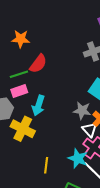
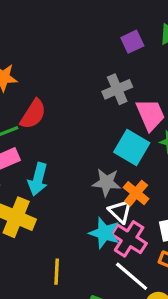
cyan star: (78, 158) -> (104, 233), moved

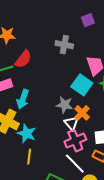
gray cross: (117, 89) -> (64, 45), moved, turned 30
cyan star: (104, 233) -> (27, 133), moved
pink cross: (129, 239) -> (75, 141), turned 30

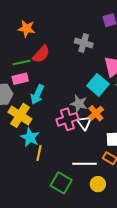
cyan star: (27, 133) -> (30, 137), moved
pink cross: (75, 141) -> (67, 119), moved
white line: (75, 164) -> (84, 164), turned -50

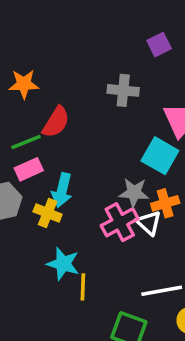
orange cross: (96, 113) -> (165, 203), turned 35
yellow cross: (20, 115) -> (48, 213), moved, size x0.7

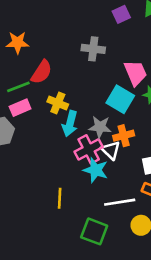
cyan arrow: (62, 190) -> (70, 124), moved
yellow cross: (48, 213) -> (58, 103), moved
cyan star: (63, 264) -> (96, 170), moved

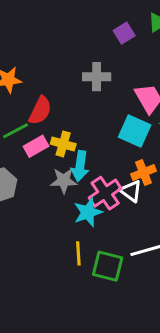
pink rectangle: (20, 108) -> (36, 146), moved
gray star: (100, 127) -> (64, 181), moved
cyan star: (96, 170) -> (88, 212), moved, turned -30
green square: (94, 231) -> (108, 266), moved

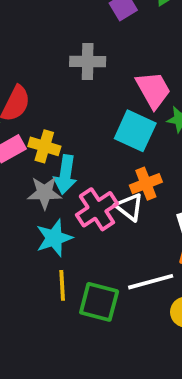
cyan star: (88, 212) -> (54, 238), moved

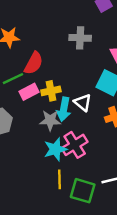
yellow cross: (44, 146) -> (51, 91), turned -30
white triangle: (130, 207) -> (83, 103), moved
pink cross: (97, 209) -> (75, 145), moved

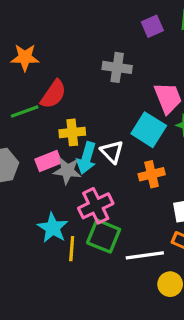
pink rectangle: (29, 92) -> (48, 161), moved
cyan star: (55, 149) -> (53, 228), moved, turned -30
green square: (83, 191) -> (104, 236), moved

